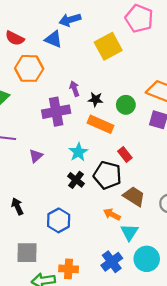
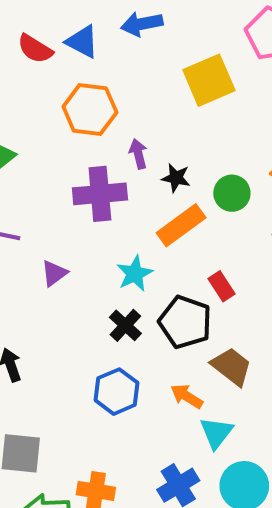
blue triangle: (53, 39) -> (82, 42), moved
orange hexagon: (29, 68) -> (90, 110), moved
orange rectangle: (101, 124) -> (181, 225), turned -65
blue hexagon: (59, 220) -> (116, 392), moved

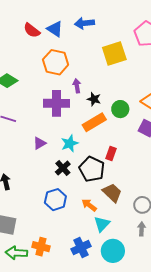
purple triangle: (54, 273) -> (40, 143), moved
red rectangle: (222, 286) -> (111, 153), turned 48

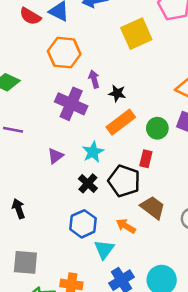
purple cross: (57, 103) -> (71, 104), turned 30
green circle: (120, 109) -> (157, 128), moved
cyan triangle: (102, 224) -> (104, 249), moved

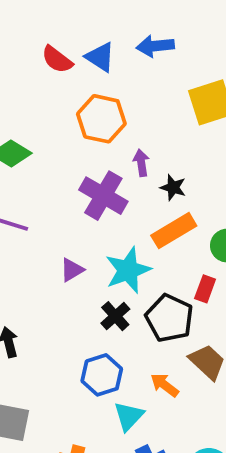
cyan star: (93, 152) -> (128, 270), size x1.4

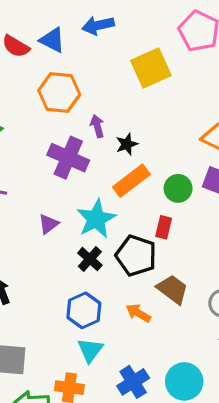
black star: (173, 188) -> (127, 144), turned -30
cyan triangle: (129, 416) -> (90, 350), moved

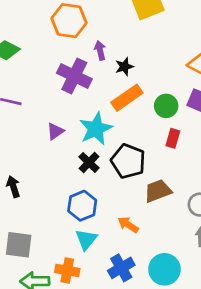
red rectangle: (164, 227) -> (173, 138), moved
brown trapezoid: (173, 289) -> (158, 191), turned -60
orange arrow: (138, 313) -> (128, 225), moved

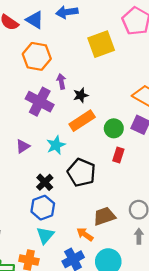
cyan star: (96, 129) -> (56, 145), size x0.7
black cross: (89, 162) -> (45, 182), moved
brown trapezoid: (158, 191) -> (104, 216), moved
orange arrow: (128, 225) -> (85, 234), moved

